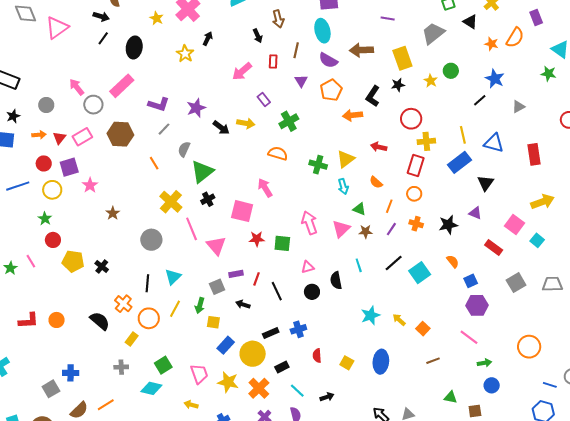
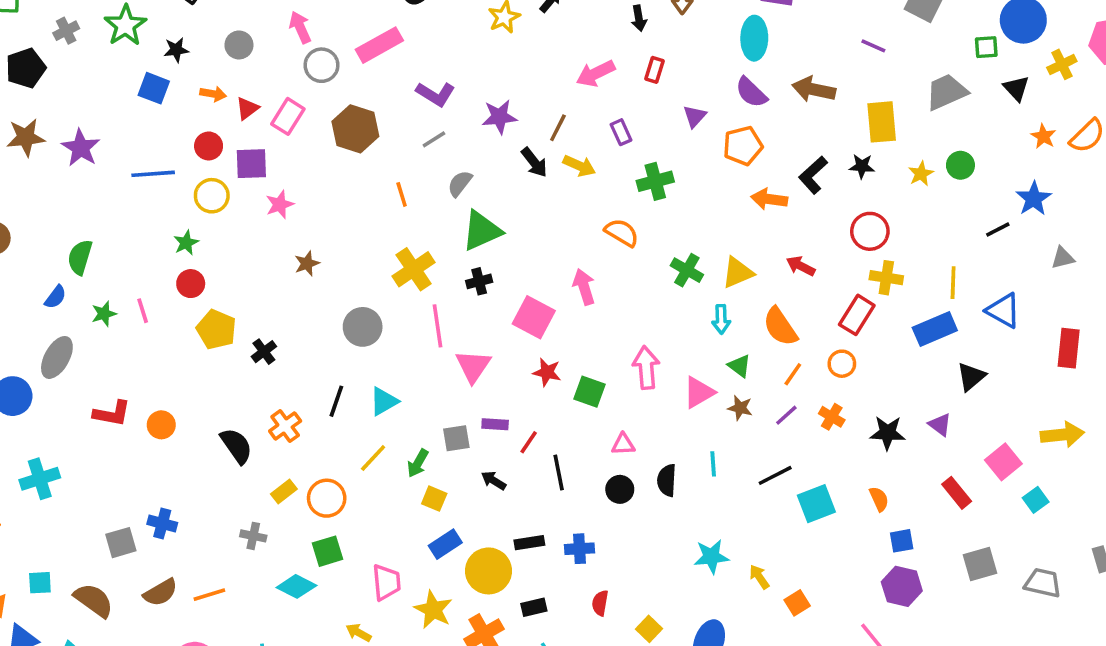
brown line: (296, 50) -> (558, 128), moved
pink rectangle: (82, 137) -> (288, 116), turned -42
orange semicircle: (376, 182) -> (780, 327), size x1.6
orange circle: (149, 318) -> (327, 498), moved

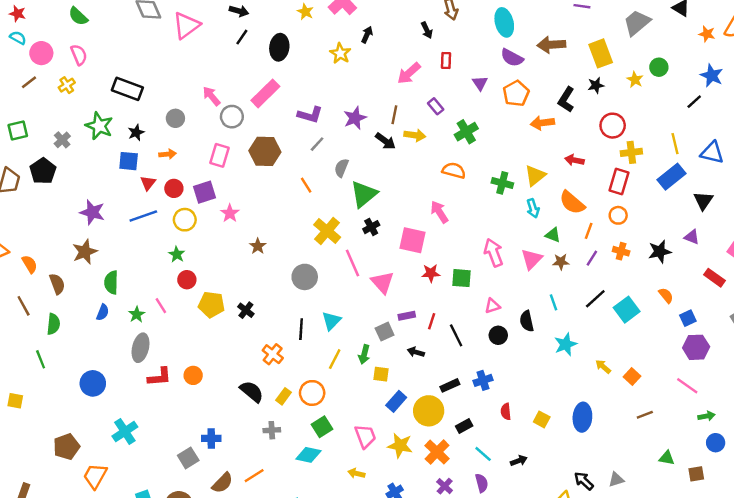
red triangle: (247, 108) -> (148, 183), moved
brown star: (26, 137) -> (85, 252), moved
gray ellipse: (57, 357) -> (141, 348), moved
black semicircle: (236, 446) -> (252, 392), moved
cyan star: (711, 557) -> (566, 344), moved

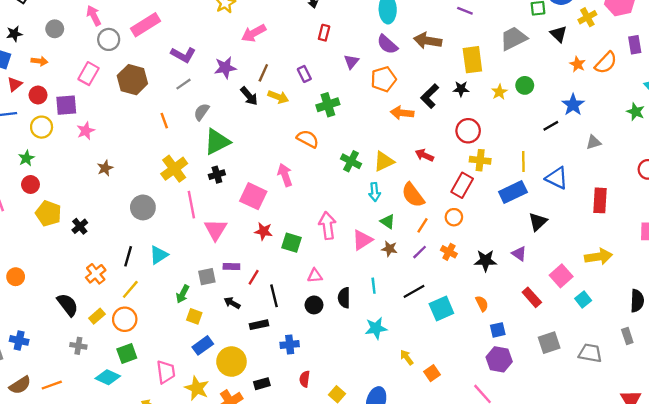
pink arrow: (409, 73) -> (254, 33), moved
yellow line: (335, 359) -> (130, 289), moved
black rectangle: (450, 385) -> (259, 325), moved

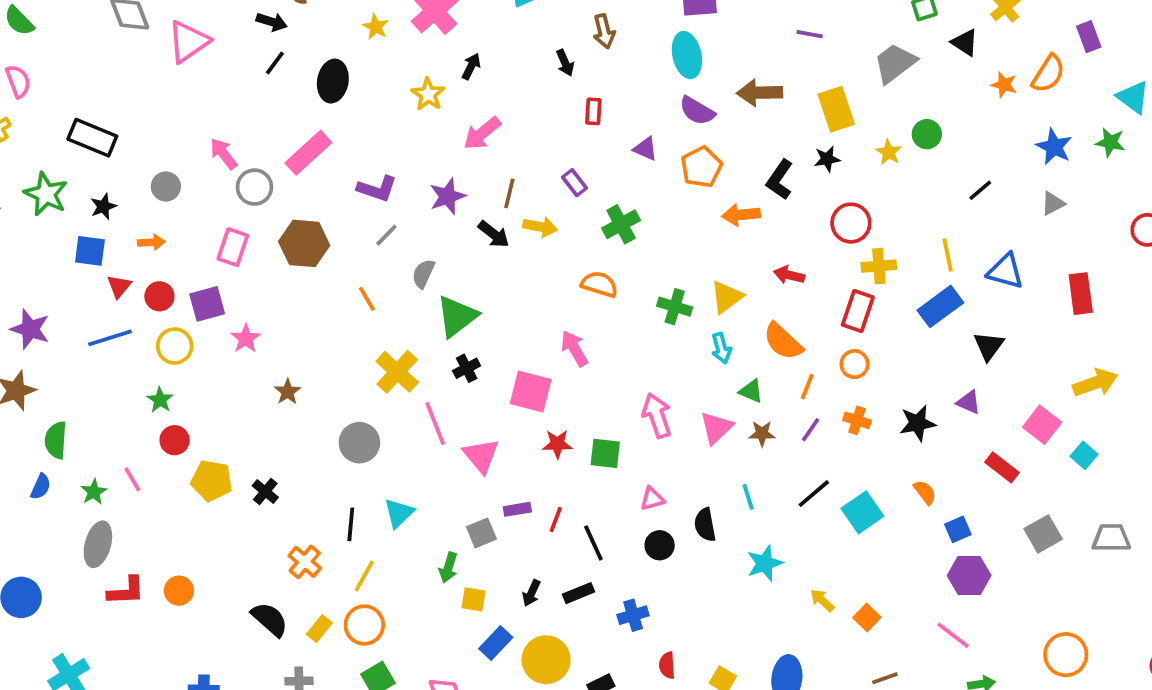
purple triangle: (351, 62) -> (645, 149), turned -35
blue star: (573, 105) -> (1054, 147), moved
black arrow: (232, 303) -> (531, 593), moved, turned -84

